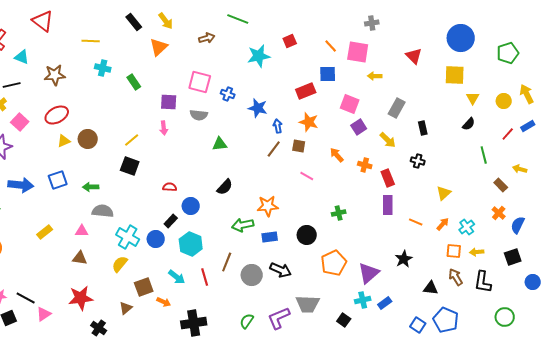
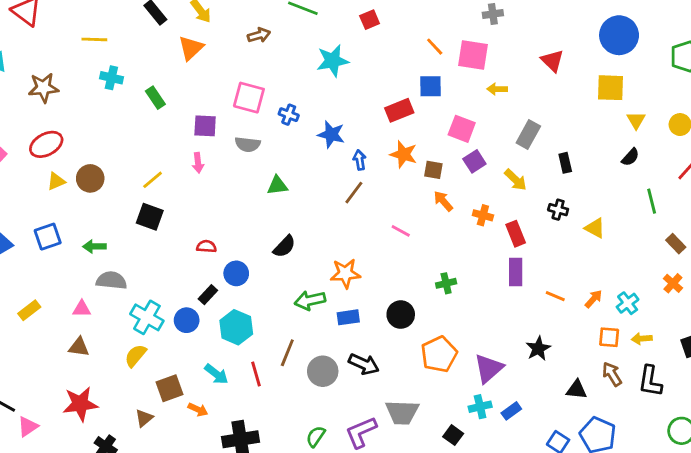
red square: (290, 41) -> (370, 20), moved
brown square: (299, 146) -> (433, 170), moved
yellow triangle: (444, 193) -> (595, 228), moved, turned -49

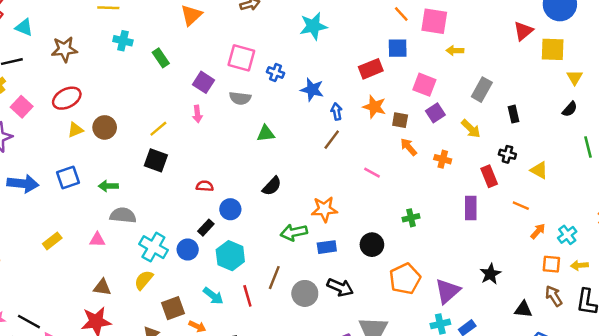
red triangle: (552, 61) -> (523, 31), moved, turned 35
purple square: (205, 126) -> (203, 82), turned 30
red rectangle: (516, 234) -> (489, 176), moved
orange line: (555, 296) -> (521, 206), moved
brown triangle: (79, 347) -> (102, 287), moved

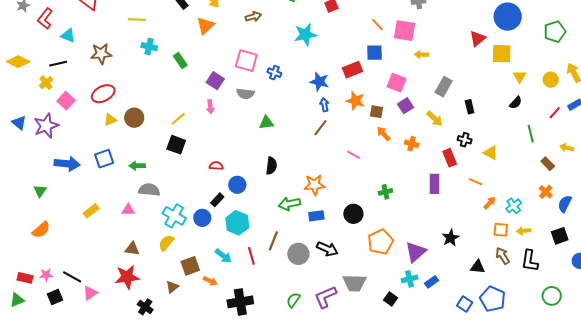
blue star: (312, 90) -> (319, 82), moved
black semicircle: (272, 186) -> (271, 166), turned -36

